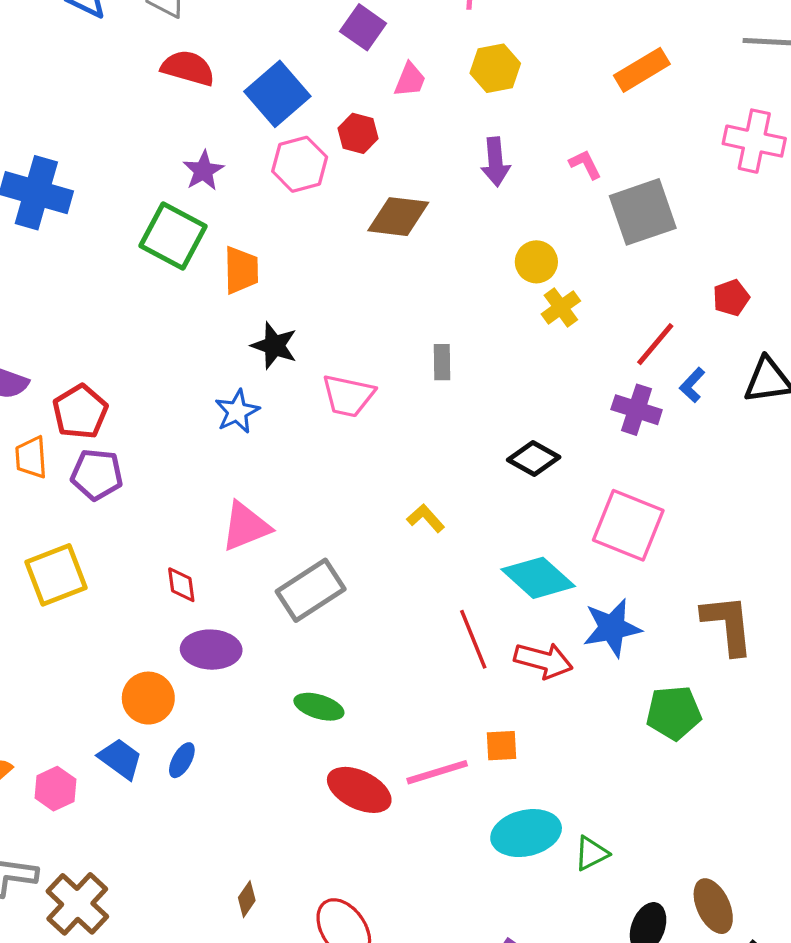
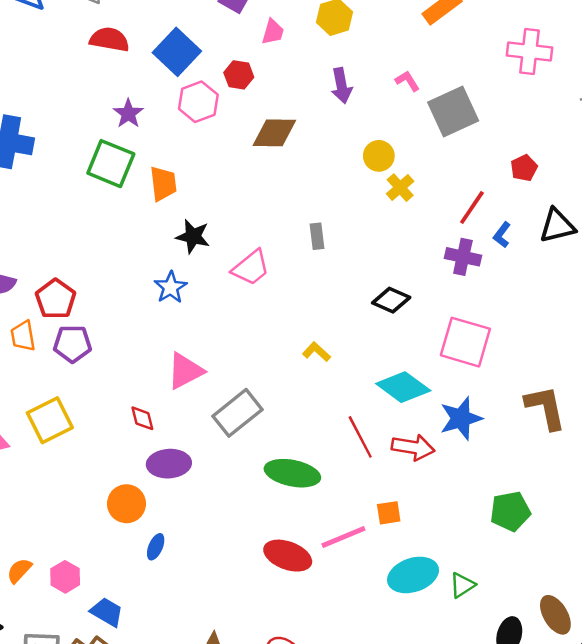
pink trapezoid: (348, 396) -> (251, 268), turned -45
green ellipse: (319, 707) -> (292, 473), moved, size x1.5
green pentagon: (674, 713) -> (510, 511), moved
blue trapezoid: (120, 759) -> (107, 612), moved

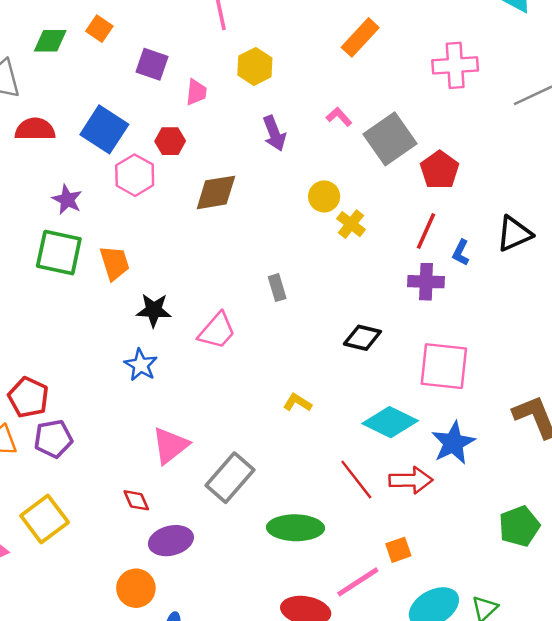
red pentagon: (524, 168) -> (440, 170), moved, size x1.4

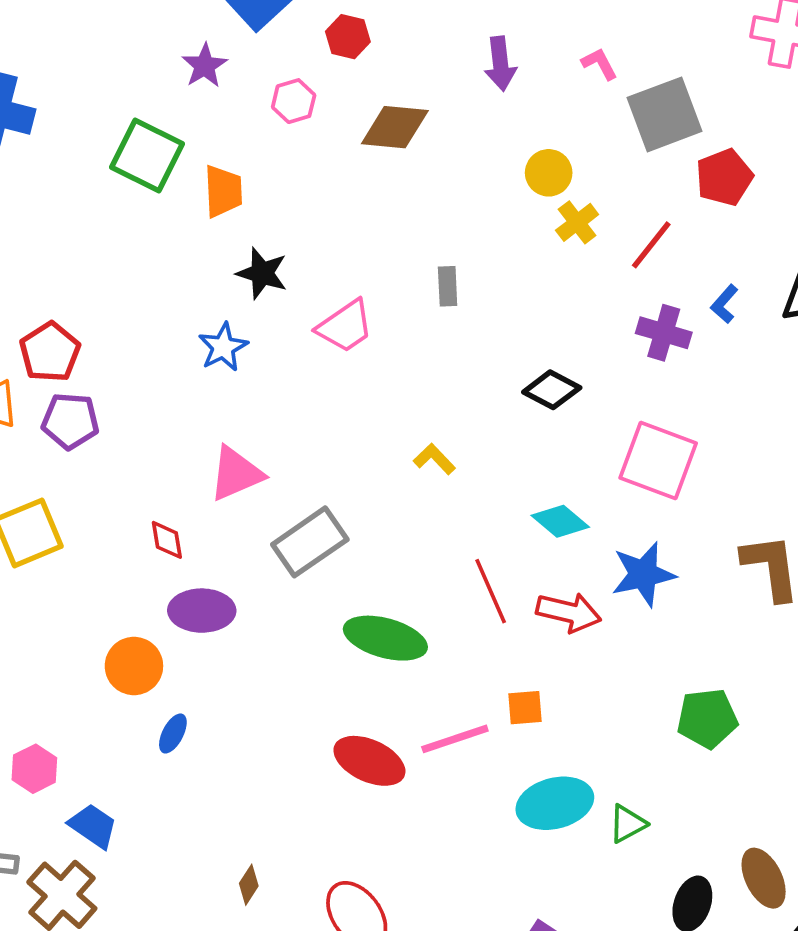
pink hexagon: (135, 175) -> (294, 101), moved, size x0.7
purple star: (67, 200) -> (205, 66), moved
red line: (426, 231) -> (651, 245), moved
cyan diamond: (390, 422) -> (560, 521), size x0.7

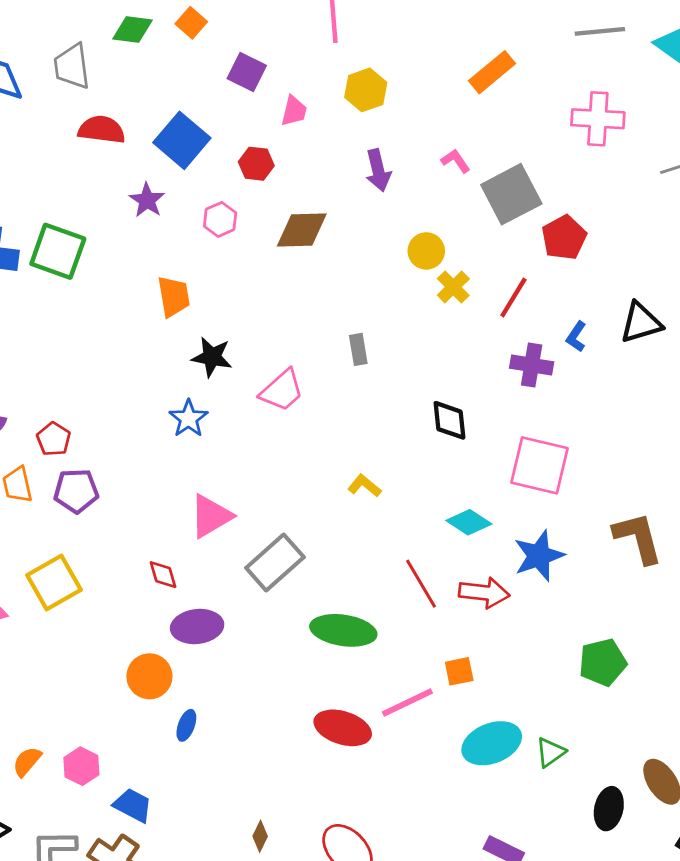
green square: (147, 156) -> (58, 251), moved
red pentagon: (50, 352) -> (54, 439), size x0.7
black diamond: (552, 390) -> (449, 420), turned 63

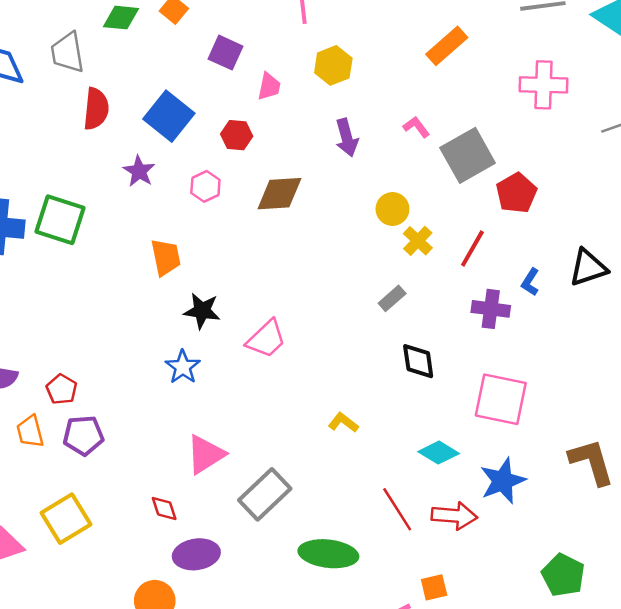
red semicircle: (102, 130) -> (96, 109), turned 90
gray rectangle: (358, 349) -> (392, 298), moved, turned 60
green pentagon: (603, 662) -> (563, 575), turned -30

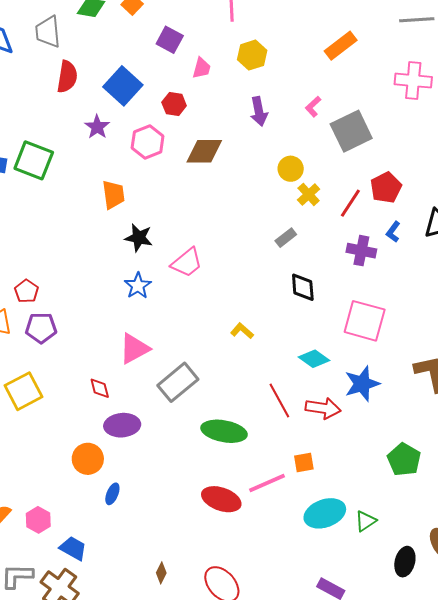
pink L-shape: (416, 127) -> (313, 107), turned -100
pink hexagon: (205, 186) -> (148, 142), size x1.4
red pentagon: (516, 193) -> (386, 188), moved
blue star: (183, 367) -> (138, 286), moved

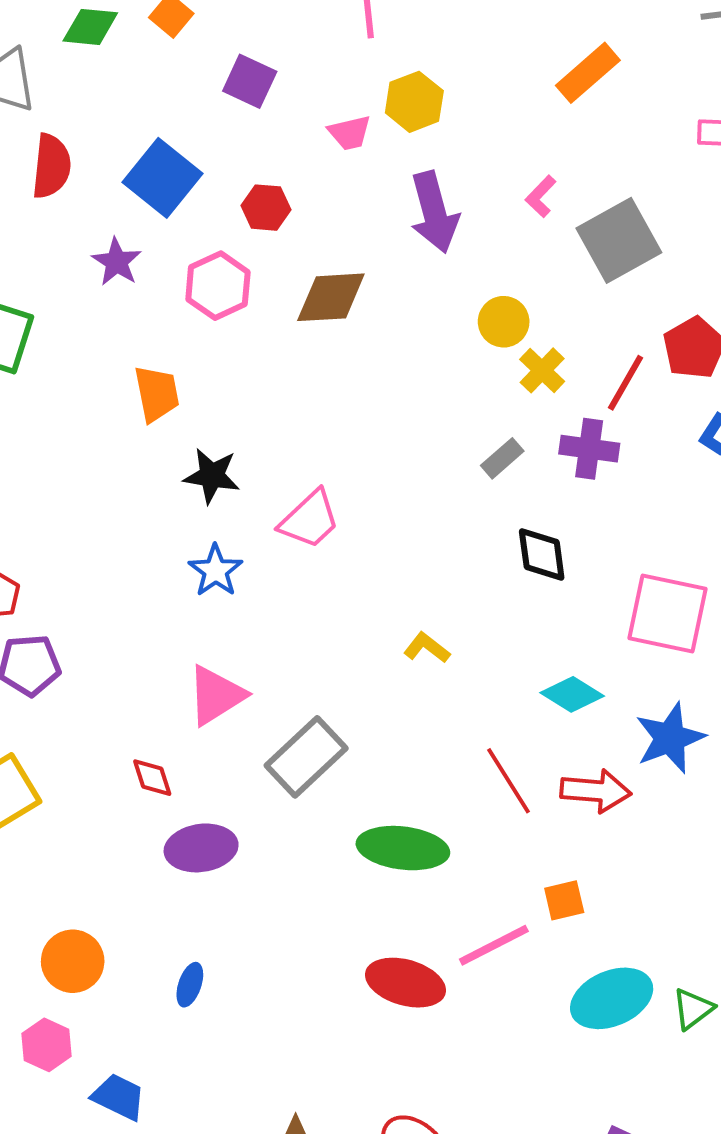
pink trapezoid: (202, 68) -> (350, 133), moved, turned 65
purple arrow: (259, 111) -> (434, 212), size x1.4
purple cross: (361, 251) -> (589, 449), moved
orange circle: (88, 459) -> (73, 961), moved

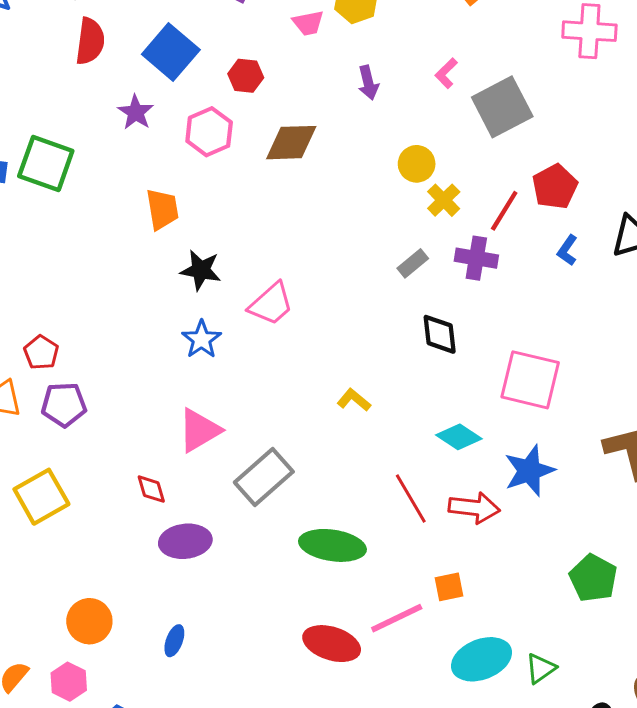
purple arrow: (434, 212) -> (368, 83), size x0.6

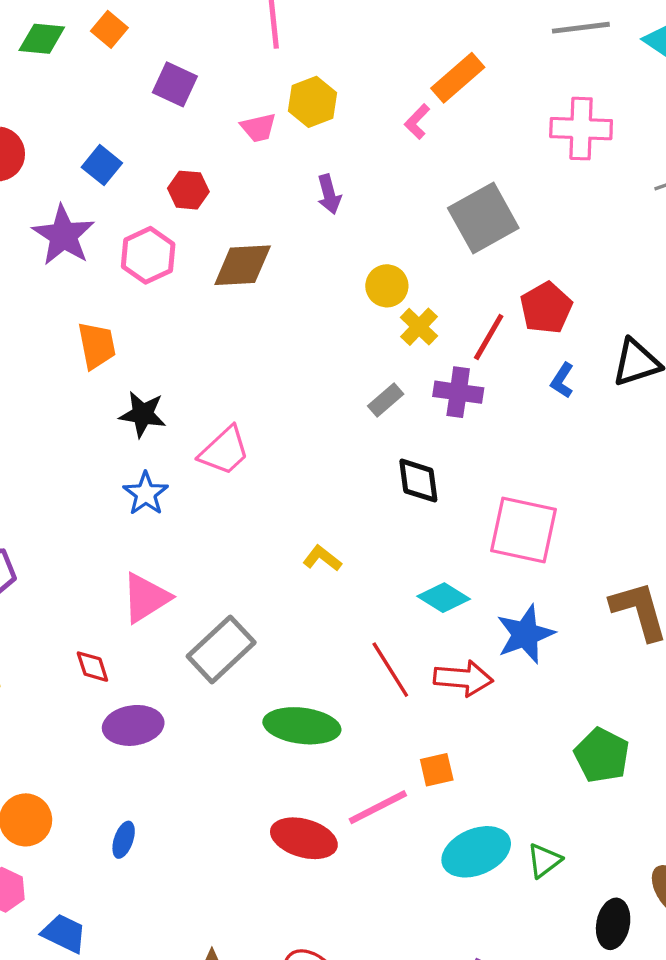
blue square: (171, 52) -> (102, 165), size x0.6
pink L-shape: (446, 73) -> (417, 122), moved
purple star: (136, 112) -> (63, 235), size x1.5

